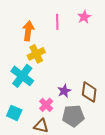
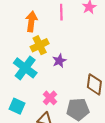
purple star: (64, 91) -> (59, 61), moved

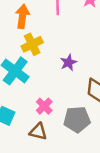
purple star: (59, 61) -> (68, 62), moved

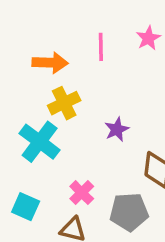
orange arrow: (22, 16) -> (50, 63), turned 85

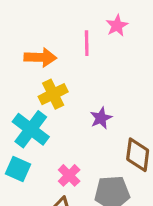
pink star: (148, 38) -> (117, 26), moved
cyan square: (26, 207) -> (18, 169), moved

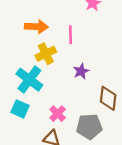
pink line: (87, 43) -> (71, 35), moved

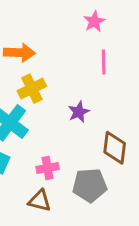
pink line: (71, 35) -> (104, 62), moved
pink cross: (58, 114) -> (48, 168), turned 35

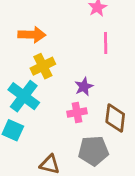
pink cross: (48, 168) -> (77, 113), moved

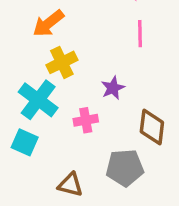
orange arrow: (32, 35) -> (48, 23), turned 140
pink cross: (77, 113) -> (86, 120), moved

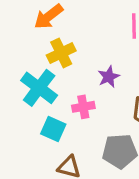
cyan square: (25, 142) -> (53, 129), moved

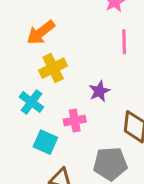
cyan cross: (39, 88) -> (31, 102), size x0.7

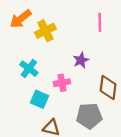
orange arrow: (41, 33) -> (21, 19), moved
yellow cross: (53, 68) -> (45, 31), moved

